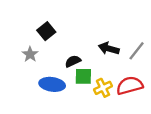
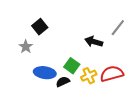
gray line: (137, 51) -> (118, 28), moved
black semicircle: (73, 61) -> (63, 82), moved
green square: (83, 76) -> (72, 66), turned 35

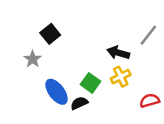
blue ellipse: (45, 73) -> (57, 92), turned 45
red semicircle: (112, 74) -> (150, 101), moved, size x0.7
yellow cross: (89, 76) -> (121, 77), moved

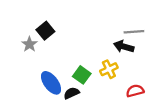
gray line: (148, 35) -> (134, 32), turned 48
black arrow: (118, 53) -> (124, 47), moved
gray star: (33, 59) -> (29, 44), moved

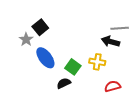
yellow cross: (109, 69) -> (97, 62), turned 35
blue ellipse: (51, 83) -> (45, 58), moved
red semicircle: (135, 91) -> (113, 86), moved

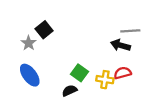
blue ellipse: (45, 58) -> (30, 75), moved
yellow cross: (97, 62) -> (105, 80), moved
red semicircle: (113, 86) -> (123, 73), moved

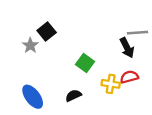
black arrow: (120, 45) -> (127, 48), turned -132
green square: (79, 73) -> (85, 63), moved
blue ellipse: (30, 75) -> (33, 97), moved

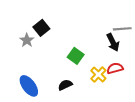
yellow cross: (111, 84) -> (98, 75), turned 35

